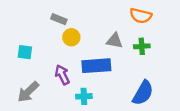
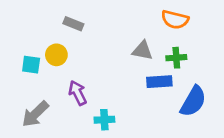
yellow circle: (71, 37) -> (56, 55), moved
blue rectangle: (96, 66) -> (159, 82), moved, size x0.7
blue semicircle: (143, 93) -> (193, 101), moved

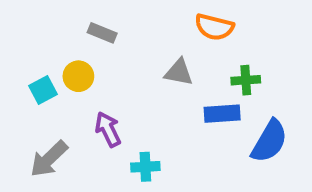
orange semicircle: (175, 20) -> (214, 27), moved
gray triangle: (142, 51) -> (179, 72), moved
cyan square: (31, 65) -> (43, 90), turned -36

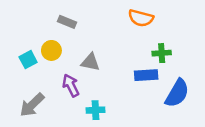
gray triangle: (179, 72) -> (90, 62), moved

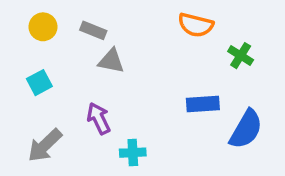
yellow circle: (51, 50) -> (43, 27), moved
green cross: (162, 53) -> (241, 56), moved, turned 36
gray triangle: (90, 62) -> (111, 61), moved

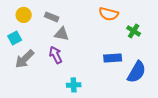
cyan square: (39, 83) -> (15, 38), moved
purple arrow: (99, 118) -> (56, 55), moved
gray arrow: (45, 145) -> (25, 59), moved

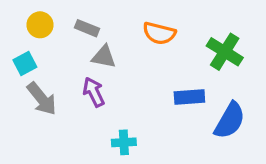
orange semicircle: (109, 14) -> (159, 33), moved
green cross: (134, 31) -> (225, 52), size x1.5
gray arrow: (25, 59) -> (42, 99), turned -85

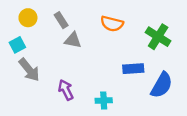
gray rectangle: (87, 28) -> (61, 20), turned 35
purple arrow: (94, 92) -> (66, 90), moved
cyan cross: (124, 142) -> (104, 101), moved

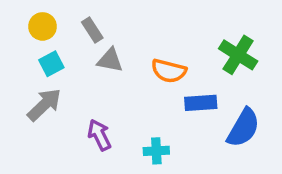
orange semicircle: (112, 24) -> (169, 71), moved
cyan square: (17, 45) -> (51, 64), moved
gray arrow: (29, 70) -> (44, 105), turned -95

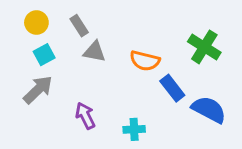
blue rectangle: (201, 103) -> (172, 88), turned 56
blue semicircle: (243, 128) -> (209, 110), turned -92

